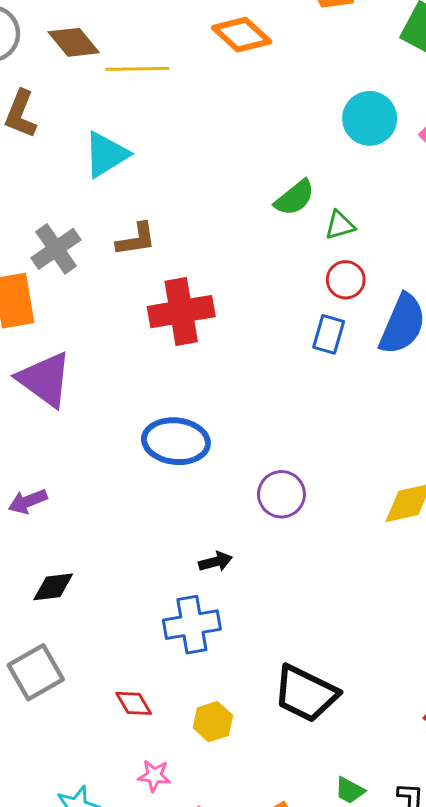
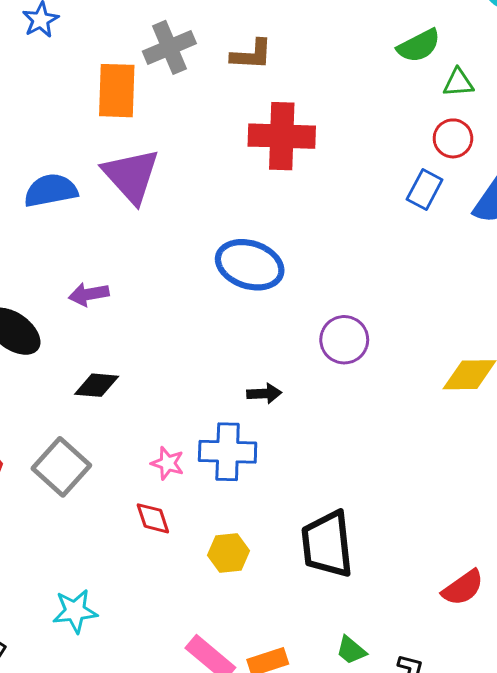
gray square: (36, 672) -> (61, 467), turned -30
black trapezoid: (306, 694) -> (327, 544), turned 46
pink star: (154, 776) -> (168, 463), moved

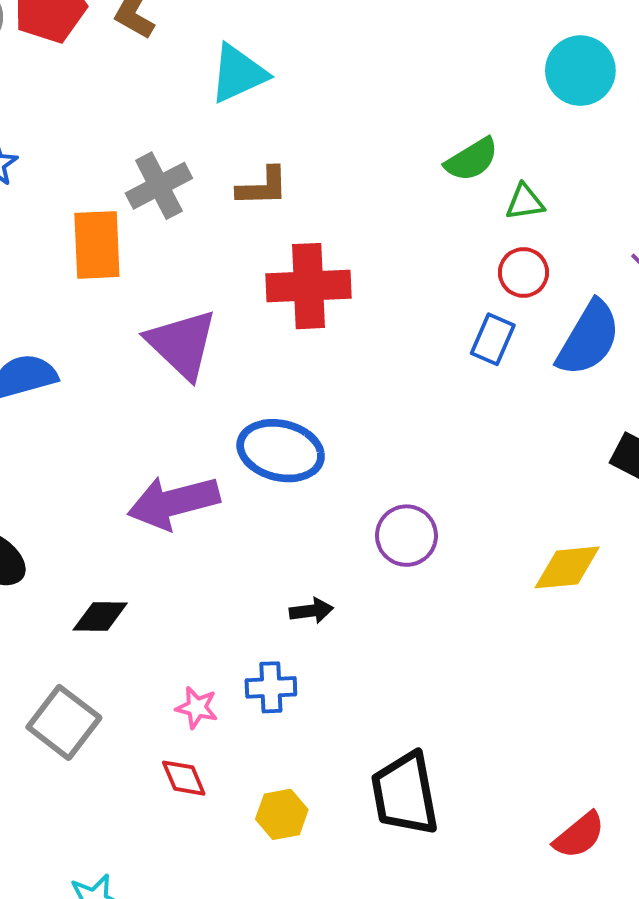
purple triangle: (131, 176) -> (182, 344), moved
purple arrow: (89, 294) -> (173, 502), moved, size x1.8
blue cross: (228, 452) -> (271, 687), size x0.7

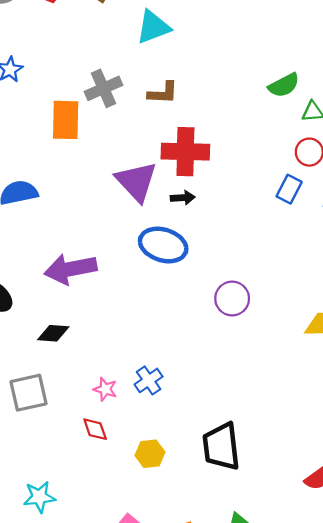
purple triangle: (182, 344) -> (136, 181), moved
purple arrow: (173, 502) -> (71, 269), moved
black arrow: (311, 611) -> (183, 198), moved
blue cross: (271, 687) -> (149, 380), turned -36
gray square: (64, 722) -> (28, 393), turned 36

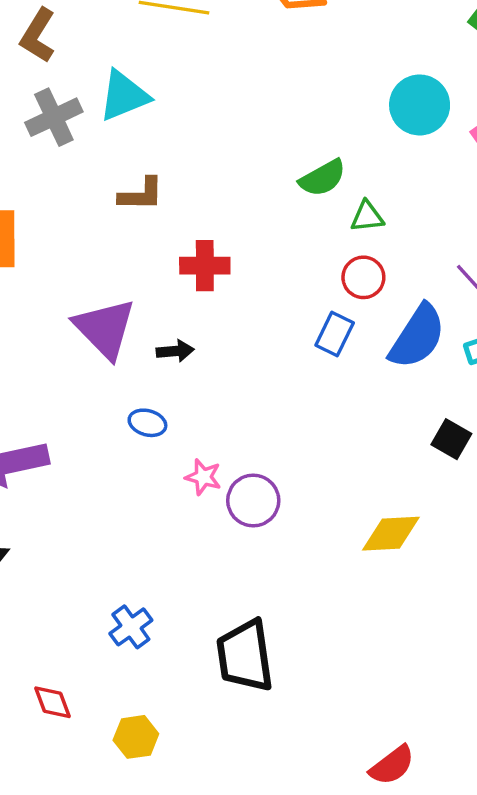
gray cross: (103, 88) -> (54, 117), moved
red cross: (185, 152) -> (205, 266), moved, size x0.7
blue ellipse: (163, 245) -> (147, 423), size x0.5
pink star: (105, 389) -> (203, 477), moved
black trapezoid: (221, 447) -> (245, 656), moved

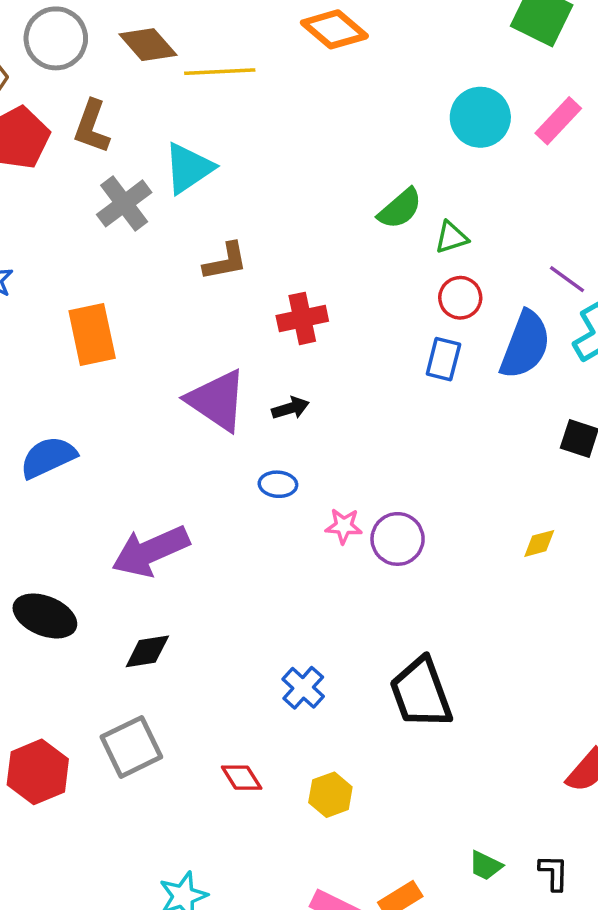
yellow diamond: (391, 534) -> (539, 543), size x0.6

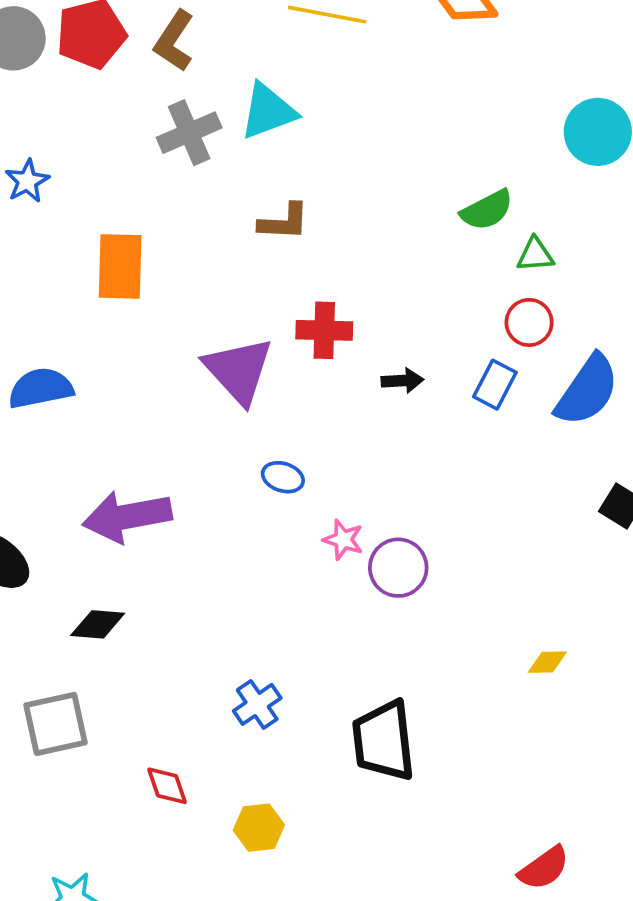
red cross: (302, 318) -> (324, 330), moved
black arrow: (290, 408) -> (402, 381), moved
yellow diamond: (539, 543) -> (547, 662), moved

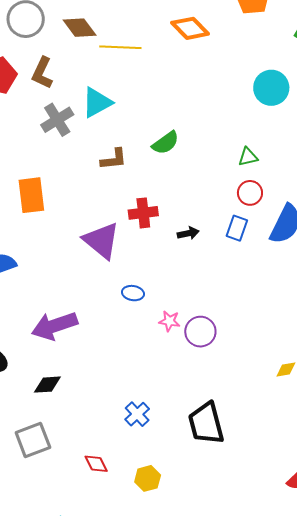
green semicircle: (487, 210) -> (166, 143), moved

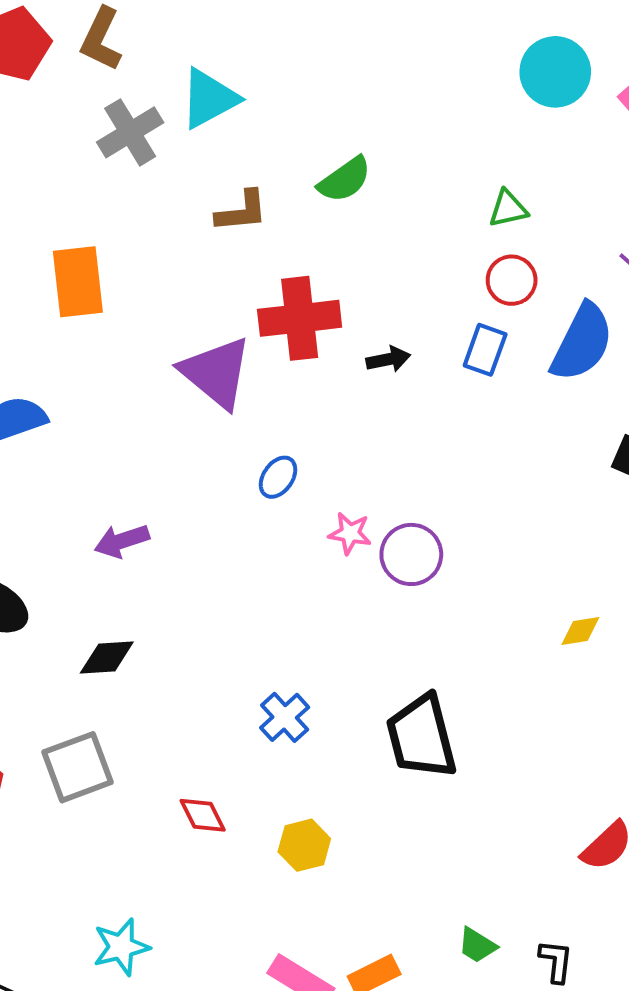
red cross: (143, 213) -> (300, 318), size x1.4
blue ellipse: (133, 293) -> (278, 477), turned -65
purple arrow: (54, 326) -> (122, 541), size x0.6

